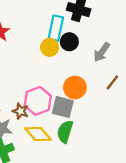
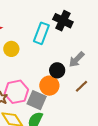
black circle: (69, 42) -> (57, 70), moved
yellow circle: (50, 47) -> (11, 49), moved

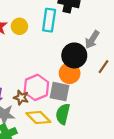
yellow circle: (11, 49) -> (19, 26), moved
black circle: (57, 70) -> (74, 55), size x1.5

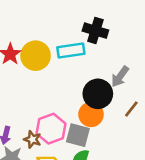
cyan rectangle: (49, 20) -> (71, 51), turned 70
yellow circle: (19, 26) -> (36, 56), size x1.5

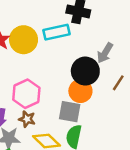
pink hexagon: (51, 129) -> (26, 94), moved

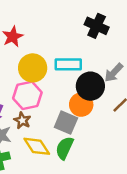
cyan rectangle: (57, 32) -> (68, 64), moved
yellow circle: (24, 40) -> (33, 68), moved

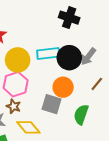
black circle: (90, 86) -> (69, 58), moved
green semicircle: (65, 148) -> (81, 115), moved

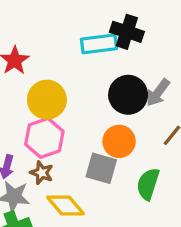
cyan rectangle: (48, 53) -> (99, 44), moved

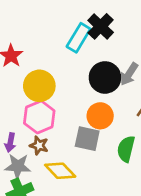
black cross: (127, 32) -> (101, 26), turned 30
cyan rectangle: (99, 44) -> (79, 38), turned -48

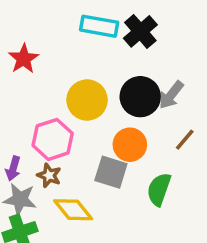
cyan rectangle: (79, 38) -> (99, 26), moved, turned 64
yellow circle: (39, 86) -> (87, 100), moved

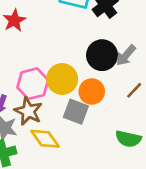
yellow circle: (87, 100) -> (62, 79), moved
brown star: (49, 175) -> (28, 111), size x1.5
green semicircle: (159, 189) -> (128, 139), moved, turned -100

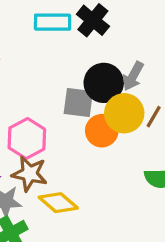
yellow circle: (62, 79) -> (124, 113), moved
gray square: (76, 112) -> (78, 103), moved

